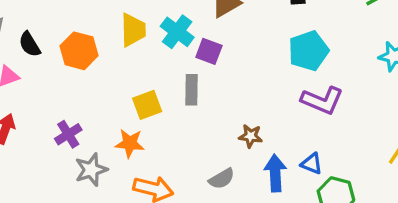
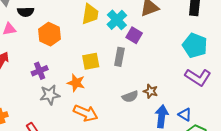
black semicircle: (30, 44) -> (26, 12), turned -70
orange hexagon: (79, 51) -> (50, 34), moved
cyan pentagon: (308, 51) -> (195, 45), turned 30
gray semicircle: (222, 179) -> (130, 97), moved

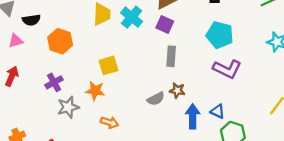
purple square: (134, 35) -> (165, 25), moved
gray rectangle: (119, 57) -> (171, 56), moved
orange arrow: (86, 113) -> (109, 122), size x0.7

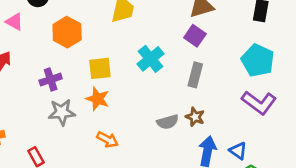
cyan cross: (132, 17) -> (150, 59), moved
pink triangle: (16, 41) -> (14, 22), turned 35
yellow square: (108, 65) -> (100, 68), moved

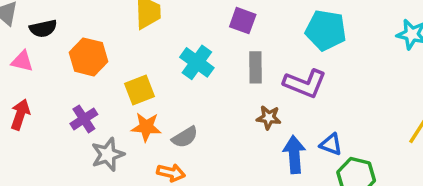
purple L-shape: (259, 103) -> (305, 83), moved
gray semicircle: (168, 122) -> (185, 137), moved

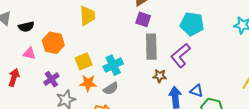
pink triangle: (22, 61) -> (29, 54), moved
cyan cross: (197, 62) -> (113, 65), moved, turned 30
gray rectangle: (256, 67) -> (151, 47), size x1.4
purple L-shape: (305, 83) -> (181, 55), turned 120

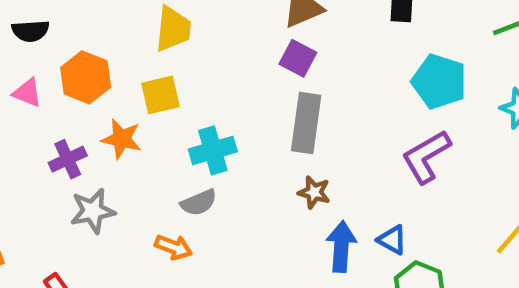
cyan pentagon: (192, 24) -> (439, 81), moved
purple L-shape: (181, 55) -> (426, 157), moved
yellow square: (84, 61) -> (161, 95), moved
orange star: (88, 83) -> (122, 139), moved

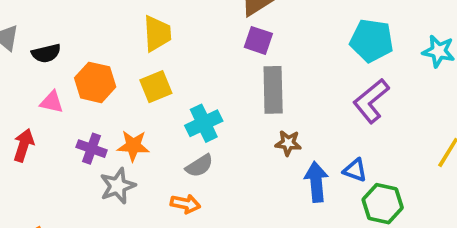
orange star: (122, 139) -> (133, 146), moved
purple cross: (68, 159) -> (92, 149), turned -36

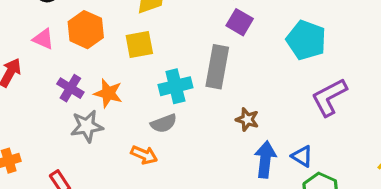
cyan pentagon: (372, 40) -> (306, 40), moved
gray rectangle: (273, 90) -> (217, 67), moved

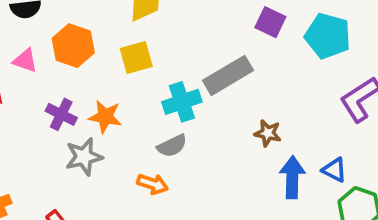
purple square: (240, 22) -> (270, 22), moved
gray rectangle: (217, 67) -> (228, 75), turned 54

